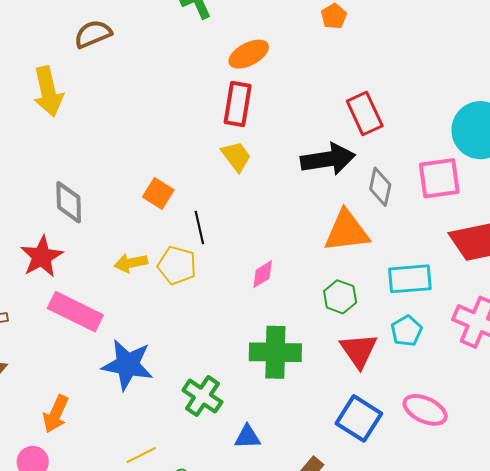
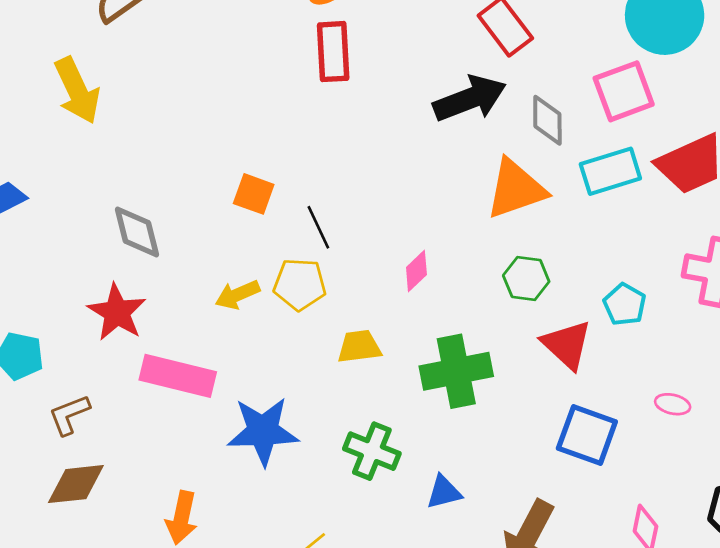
yellow trapezoid: (236, 156) -> (359, 347), moved, turned -48
cyan rectangle: (410, 279) -> (610, 171), moved
pink ellipse: (425, 410) -> (673, 404), size x0.6

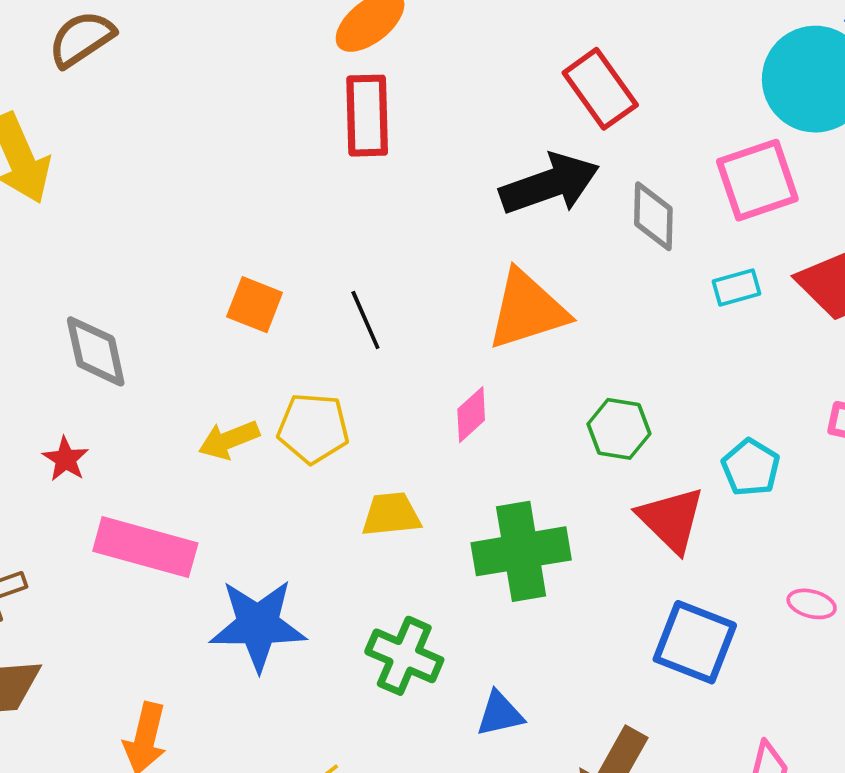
cyan rectangle: (610, 171) -> (736, 288), size x0.6
orange triangle: (516, 189) -> (527, 310), moved
black line: (318, 227) -> (365, 320), moved
red star: (117, 312) -> (66, 459), size x0.6

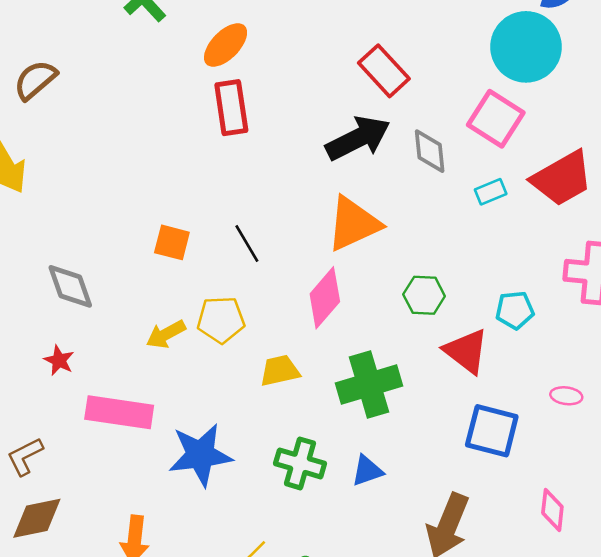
pink square: (757, 180) -> (496, 119), turned -32
pink diamond: (471, 415) -> (325, 298), size x1.6
cyan pentagon: (751, 468) -> (515, 310), turned -30
blue triangle: (500, 714) -> (367, 471), moved

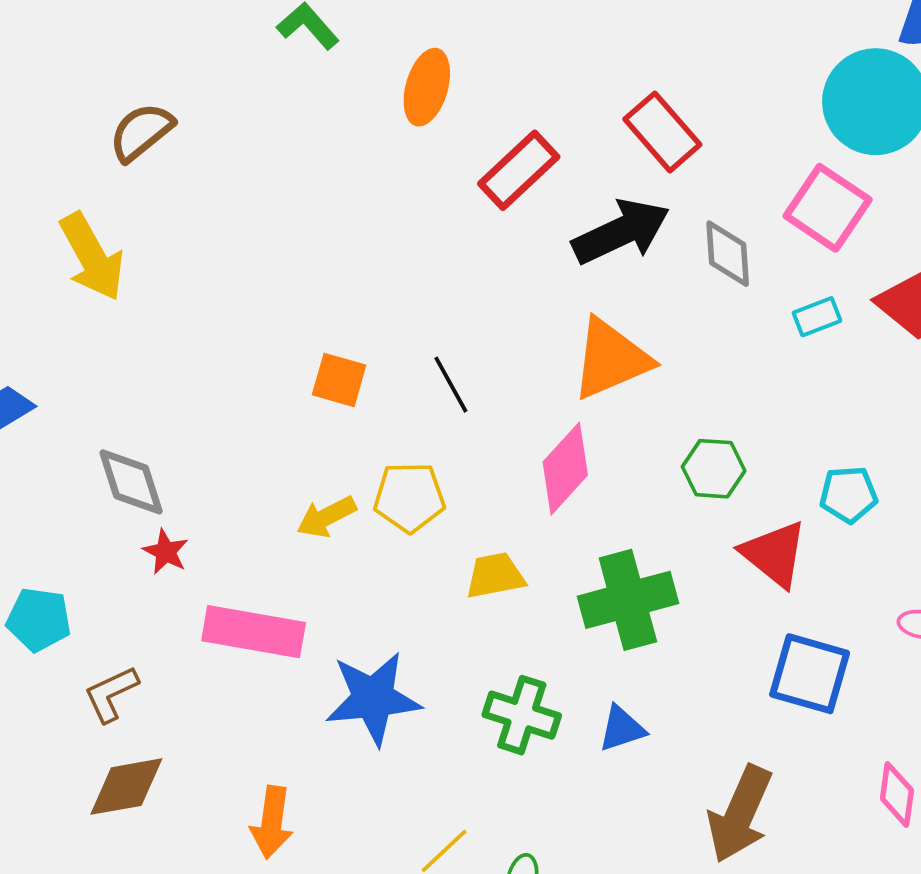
orange ellipse: (226, 45) -> (427, 87), turned -30
red rectangle: (231, 108) -> (519, 170), moved, turned 54
gray diamond: (70, 286) -> (131, 482), moved

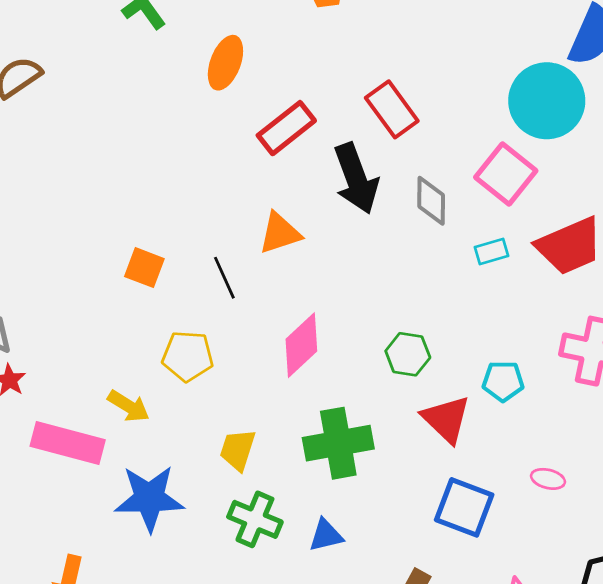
black arrow: (621, 232) -> (356, 178), turned 90
orange triangle: (611, 359) -> (280, 233), moved, size x0.7
yellow arrow: (326, 517) -> (129, 406), moved, turned -126
yellow trapezoid: (495, 576) -> (238, 450), moved, turned -66

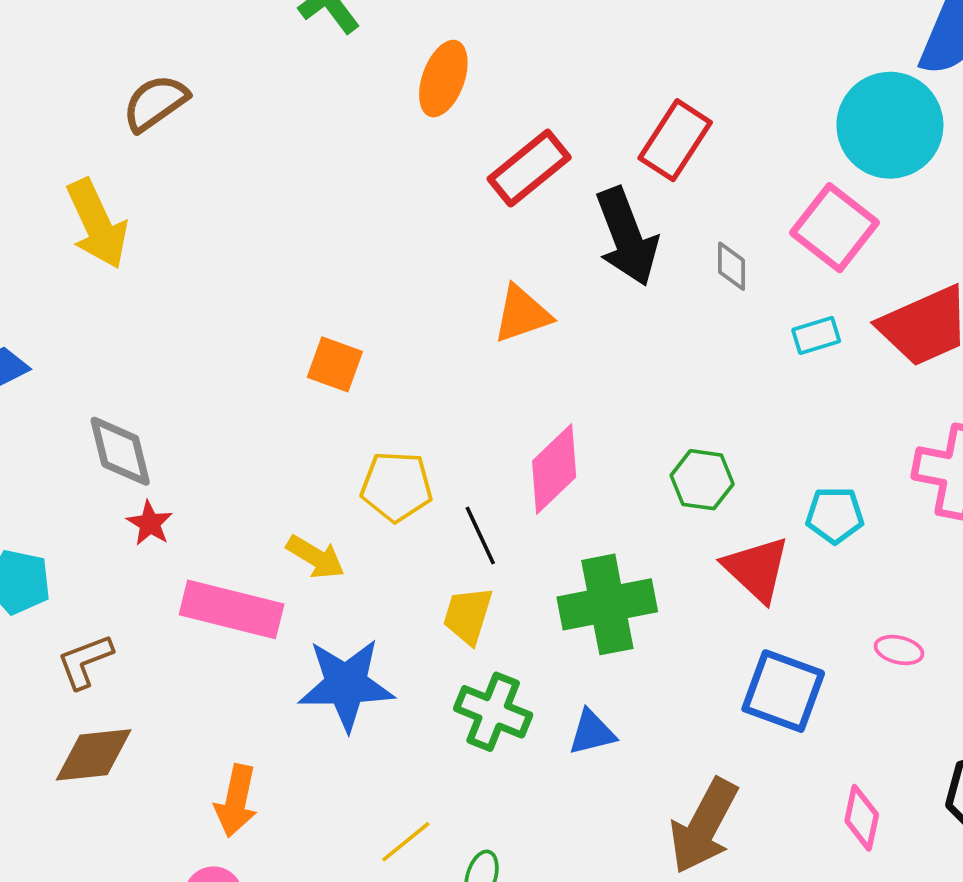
red rectangle: (392, 109) -> (675, 140), turned 70
gray diamond: (431, 201) -> (731, 266), size x0.7
black line: (224, 278) -> (480, 536), moved

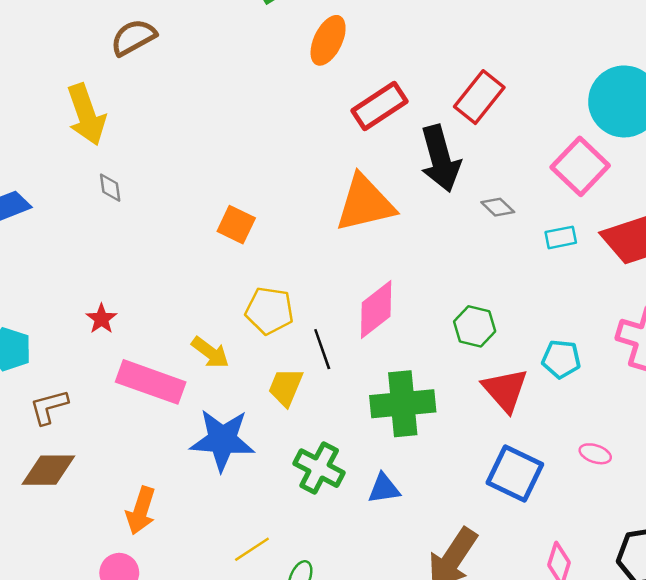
gray diamond: (731, 266) -> (498, 207), moved, turned -52
orange triangle: (522, 314) -> (365, 203), size x1.5
gray diamond: (120, 451) -> (110, 188), moved, size x0.6
yellow trapezoid: (468, 615) -> (286, 387), moved

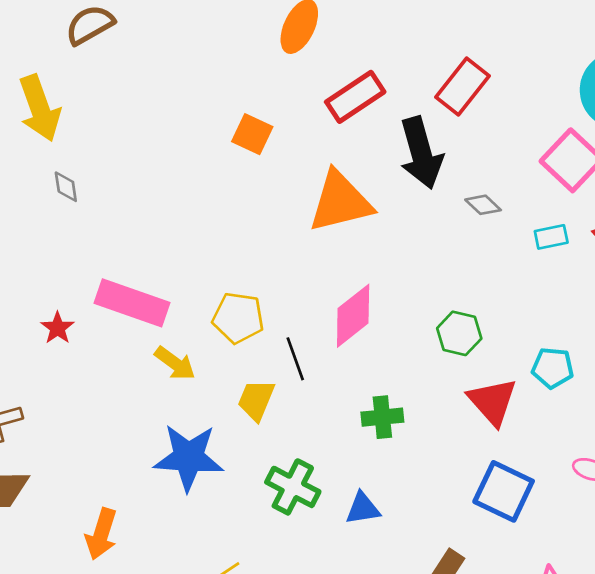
orange square: (236, 225) -> (252, 134), moved
pink rectangle: (151, 382) -> (132, 303), moved
green cross: (403, 404) -> (382, 417), size x0.6

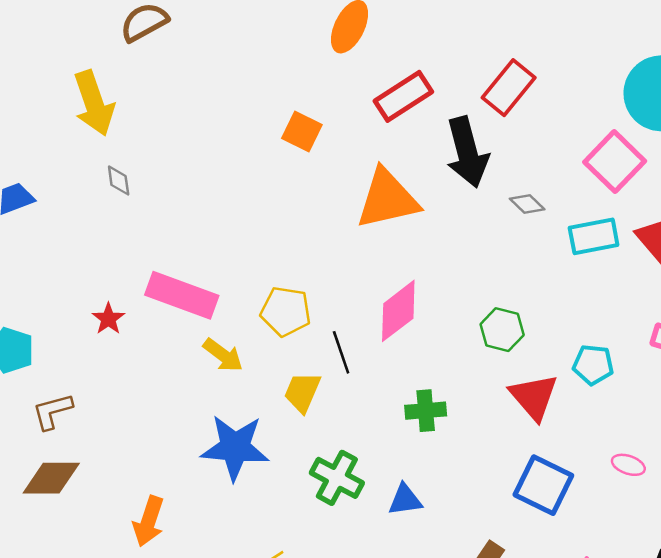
cyan rectangle: (551, 237) -> (594, 236), size x1.5

